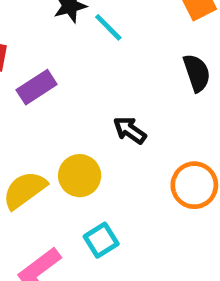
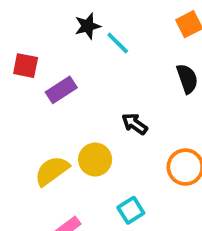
cyan square: (101, 240) -> (131, 210), moved

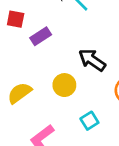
black arrow: (135, 124) -> (92, 60), size x1.5
yellow semicircle: (52, 171) -> (20, 93), moved

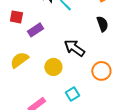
yellow semicircle: (20, 93) -> (19, 60), moved

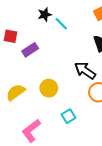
black arrow: (74, 48) -> (85, 71), moved
yellow semicircle: (19, 60) -> (16, 92), moved

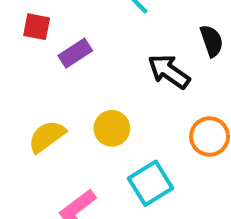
black arrow: (85, 71) -> (169, 71), moved
cyan square: (68, 116) -> (151, 183), size x1.5

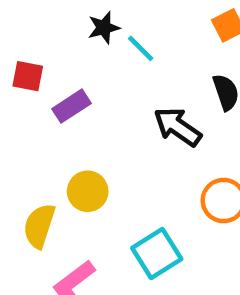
yellow circle: (112, 128) -> (88, 191), moved
yellow semicircle: (47, 136) -> (39, 226), moved, turned -36

